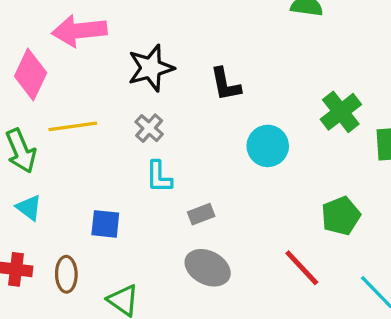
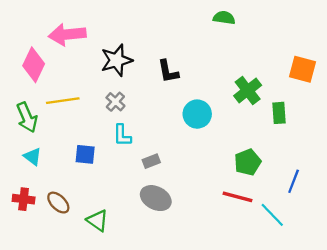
blue square: (105, 224) -> (85, 154), moved
red line: (302, 268) -> (238, 197), moved, turned -32
brown ellipse: (66, 274) -> (58, 203), turned -45

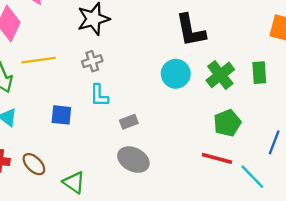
black L-shape: (168, 71) -> (191, 30), moved, size x1.4
green cross: (248, 91) -> (220, 75), moved
gray cross: (115, 102) -> (92, 61), turned 30

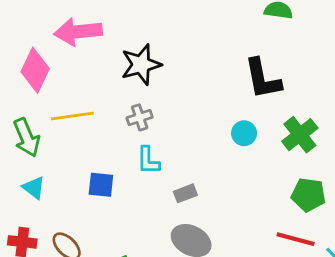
cyan circle: (176, 74) -> (244, 133), size x0.7
green pentagon: (227, 123) -> (308, 195), turned 30

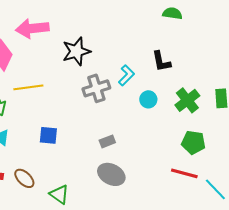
black L-shape: (263, 79) -> (161, 61), size x0.7
gray cross: (140, 117) -> (96, 88), moved, size x1.5
cyan L-shape: (148, 160) -> (126, 75), moved, turned -135

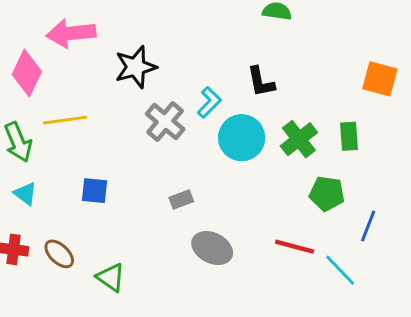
gray cross: (96, 88) -> (165, 122), turned -32
cyan circle: (148, 99) -> (242, 138), size x1.8
green pentagon: (193, 142) -> (327, 194), moved
gray ellipse: (111, 174) -> (212, 248), moved

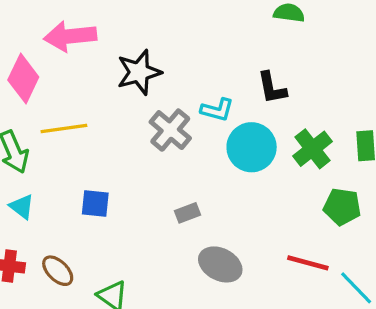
cyan L-shape: (209, 102) -> (217, 110), turned 60

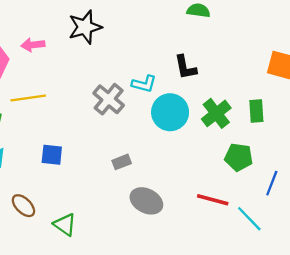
pink arrow: (70, 36) -> (33, 45), moved, size x0.6
black star: (139, 72) -> (85, 27), moved

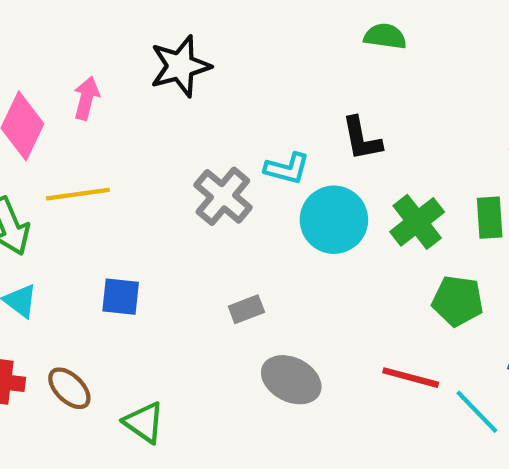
pink arrow: (33, 45) -> (86, 98), turned 110

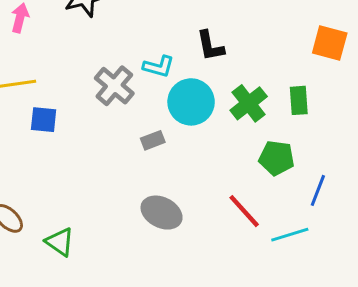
blue square: (121, 297) -> (44, 120), moved
gray rectangle: (246, 309) -> (153, 140), moved
red line: (411, 378) -> (244, 211), turned 33
cyan line: (477, 412) -> (290, 235), turned -63

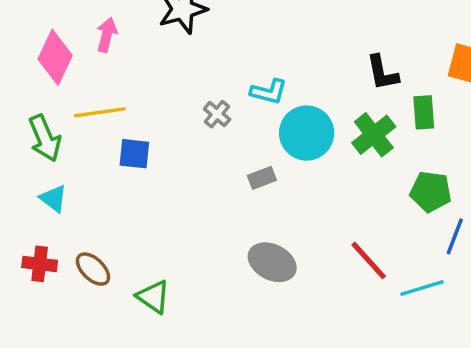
black L-shape: (210, 46) -> (382, 73), moved
gray cross: (114, 86) -> (217, 114), size x0.6
green rectangle: (299, 100) -> (424, 112), moved
green pentagon: (277, 158) -> (431, 192), moved

